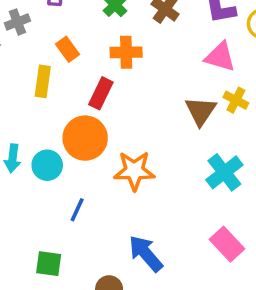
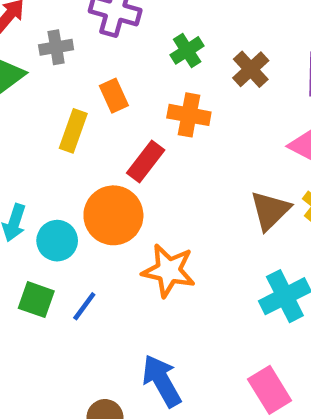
green square: (49, 264) -> (36, 300), moved

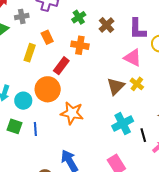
blue line: (84, 306) -> (35, 129), turned -40

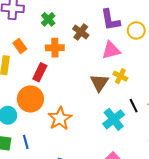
brown cross: (107, 25) -> (81, 32), moved
pink triangle: (133, 58) -> (111, 50), turned -30
orange star: (72, 113) -> (60, 118), turned -30
black line: (143, 135) -> (134, 106), moved

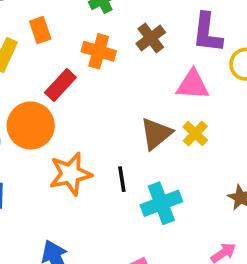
black line: (134, 106) -> (122, 179), moved

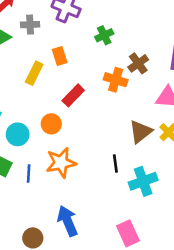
orange cross: (99, 51) -> (116, 80), moved
orange circle: (31, 126) -> (51, 124), size x0.6
orange star: (70, 174) -> (61, 163), moved

